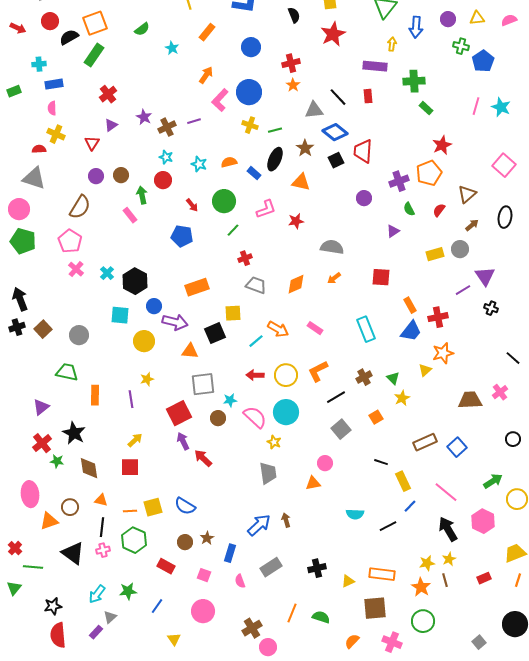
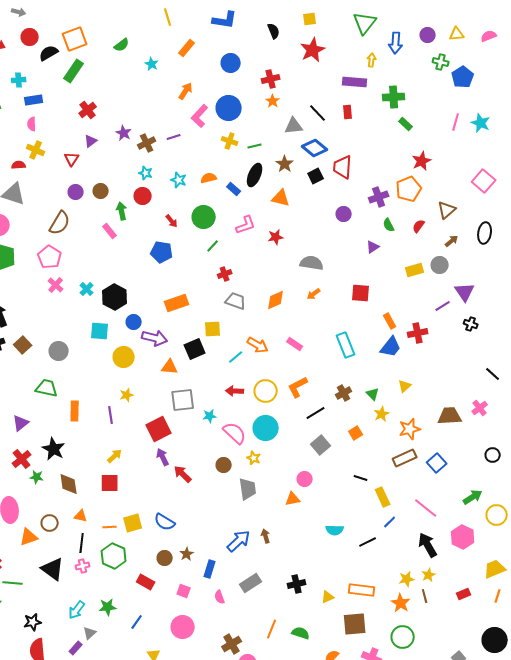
orange star: (443, 353) -> (410, 429), moved
brown circle: (218, 418) -> (224, 465), moved

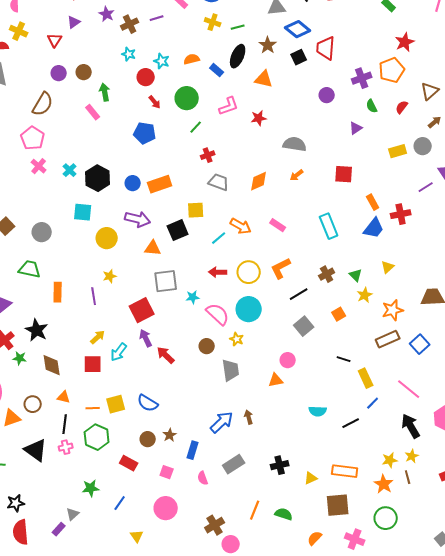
red circle: (143, 196) -> (146, 77), moved
blue circle: (134, 322) -> (133, 183), moved
cyan arrow: (77, 610) -> (119, 352), moved

